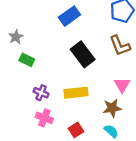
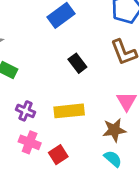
black rectangle: (83, 54) -> (77, 63), size x0.6
red square: (76, 130) -> (58, 155), moved

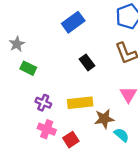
brown star: (114, 130) -> (104, 119), moved
cyan semicircle: (113, 159) -> (121, 135), moved

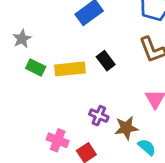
purple cross: (43, 103) -> (99, 116), moved
yellow rectangle: (80, 103) -> (70, 69), moved

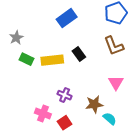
purple cross: (99, 116) -> (65, 95), moved

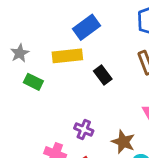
yellow rectangle: (52, 60) -> (67, 56), moved
brown star: (94, 104) -> (123, 142), turned 30

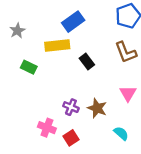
gray star: (20, 53) -> (17, 31), moved
brown star: (123, 142) -> (97, 108), moved

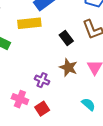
black rectangle: (87, 61) -> (66, 38), moved
brown star: (97, 108) -> (68, 67), moved

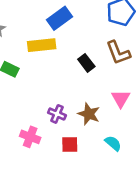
brown star: (68, 67) -> (89, 114), moved
red square: (42, 109) -> (70, 145), moved, turned 32

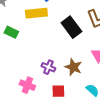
black rectangle: (86, 63) -> (71, 27), size x1.5

